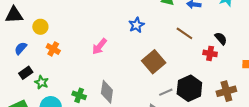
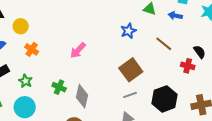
blue star: (136, 25) -> (128, 31), moved
green star: (42, 82) -> (25, 81), moved
gray line: (166, 92) -> (130, 95), moved
green cross: (79, 95) -> (59, 87), moved

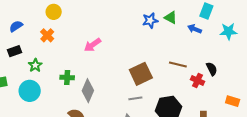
yellow circle: (21, 26) -> (54, 12), moved
blue star: (128, 31) -> (150, 20), moved
brown line: (164, 44) -> (178, 64), moved, turned -36
green cross: (59, 87) -> (67, 78), turned -32

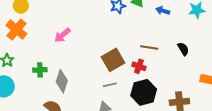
orange cross: (47, 35) -> (16, 30), size x1.5
red cross: (197, 80) -> (139, 66), moved

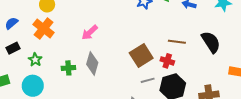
black semicircle: (183, 49) -> (211, 42), size x1.6
gray diamond: (62, 81) -> (92, 63), moved
gray line: (110, 85) -> (148, 80), moved

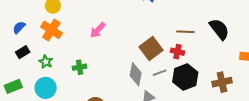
gray diamond: (92, 63) -> (136, 74), moved

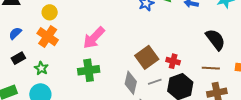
pink arrow: (98, 30) -> (94, 38), size x1.4
brown line: (185, 32) -> (211, 68), moved
green cross: (80, 67) -> (89, 70), moved, size x1.5

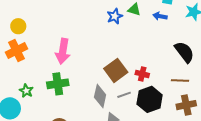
orange cross: (48, 37) -> (16, 51), turned 30
pink arrow: (94, 38) -> (63, 51), turned -35
green star: (41, 68) -> (26, 91), moved

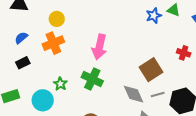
red cross: (142, 74) -> (184, 53), moved
green cross: (58, 84) -> (92, 79), turned 30
gray diamond: (100, 96) -> (134, 94), turned -40

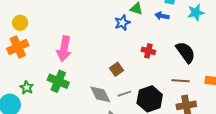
blue star: (154, 16) -> (122, 23), moved
brown square: (151, 70) -> (117, 69), size x0.6

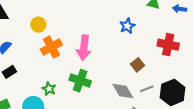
blue star: (122, 23) -> (127, 26), moved
orange cross: (18, 47) -> (51, 47), moved
red cross: (148, 51) -> (168, 45), size x1.5

